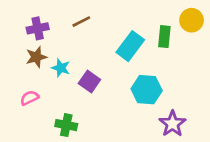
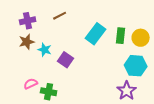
yellow circle: (192, 20) -> (141, 38), moved
green rectangle: (164, 37) -> (121, 36), moved
cyan hexagon: (147, 90) -> (136, 66), moved
pink semicircle: (29, 98) -> (31, 84), moved

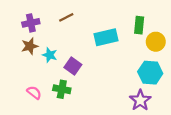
cyan rectangle: (96, 34) -> (106, 37), turned 40
green rectangle: (121, 36) -> (139, 25), moved
pink semicircle: (31, 84) -> (34, 93), turned 64
green cross: (49, 92) -> (62, 89), moved

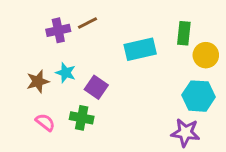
purple cross: (31, 23) -> (58, 30), moved
brown star: (30, 46) -> (38, 81), moved
purple star: (140, 100) -> (185, 133), turned -30

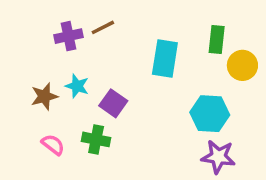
cyan rectangle: (140, 49) -> (165, 58), turned -68
cyan hexagon: (198, 96) -> (210, 114), moved

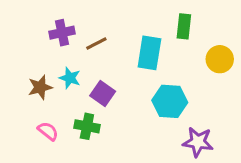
brown line: (103, 27) -> (96, 44), moved
green rectangle: (217, 40) -> (184, 26), moved
cyan hexagon: (210, 114) -> (170, 101), moved

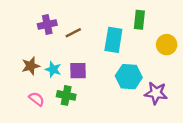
cyan star: (70, 78) -> (53, 69), moved
purple square: (103, 94) -> (78, 71), turned -36
purple star: (198, 142) -> (156, 93), moved

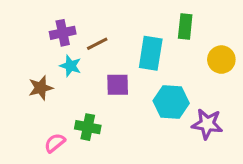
cyan star: (53, 69) -> (70, 66), moved
purple square: (78, 71) -> (118, 85), moved
pink semicircle: (37, 99) -> (55, 143), moved, turned -77

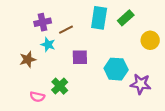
green rectangle: (185, 27) -> (126, 18), turned 42
cyan rectangle: (151, 53) -> (99, 18), moved
green cross: (88, 127) -> (60, 86), turned 35
pink semicircle: (55, 143) -> (37, 97), turned -128

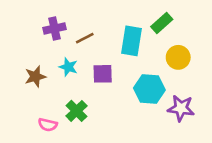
cyan rectangle: (99, 18) -> (131, 41), moved
yellow circle: (150, 40) -> (178, 57), moved
cyan star: (48, 45) -> (68, 67), moved

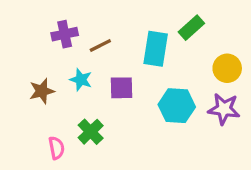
yellow circle: (178, 57) -> (227, 68), moved
purple star: (181, 108) -> (224, 109), moved
pink semicircle: (48, 125) -> (56, 148), turned -114

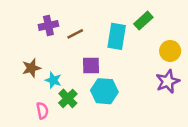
cyan star: (81, 80) -> (53, 80), moved
cyan hexagon: (177, 106) -> (104, 91), moved
purple star: (224, 109) -> (168, 81), turned -30

